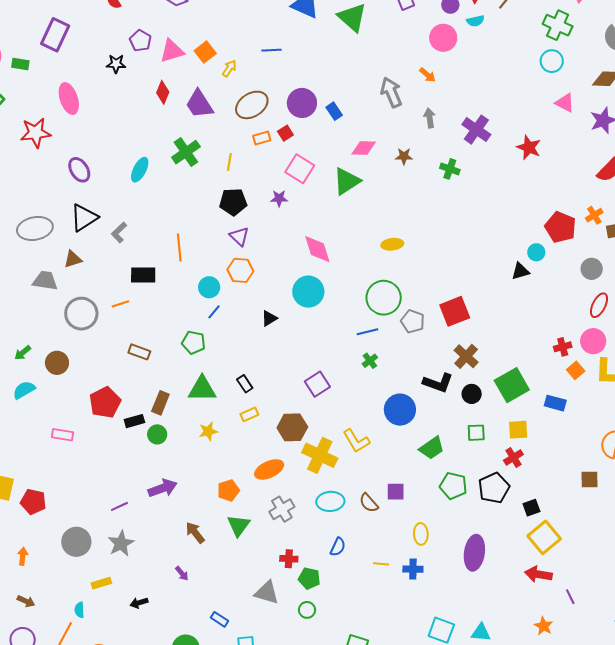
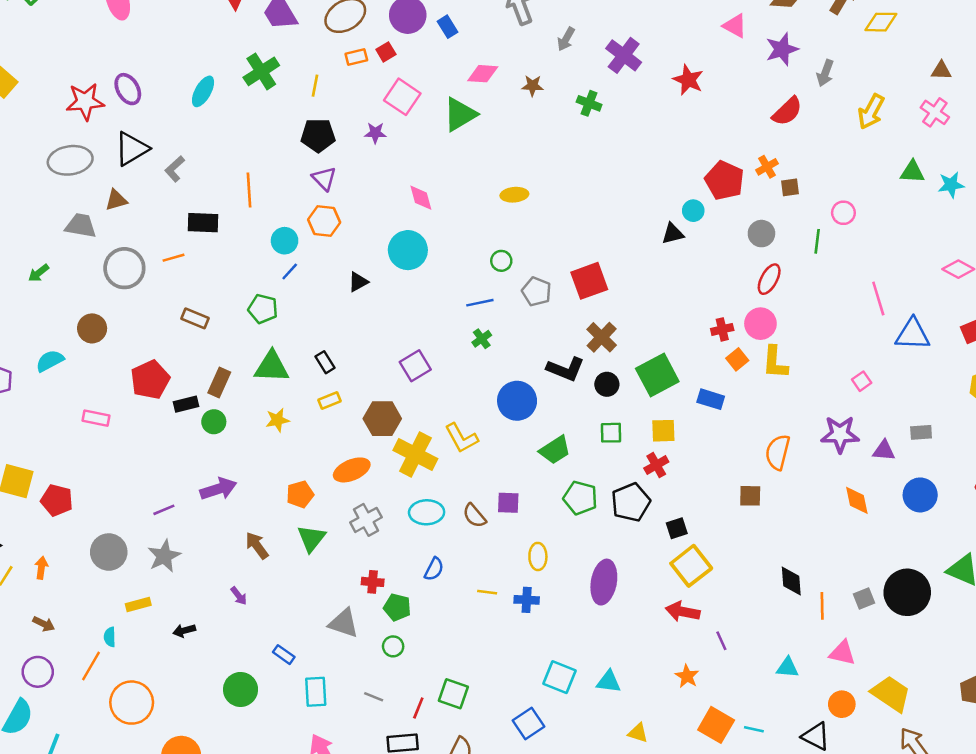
gray arrow: (430, 118) -> (566, 39), turned -144
red star: (36, 133) -> (85, 102), moved
pink diamond: (317, 249) -> (421, 198), size x0.7
green circle: (384, 298) -> (501, 261), size x0.5
green arrow: (23, 353) -> (39, 273), moved

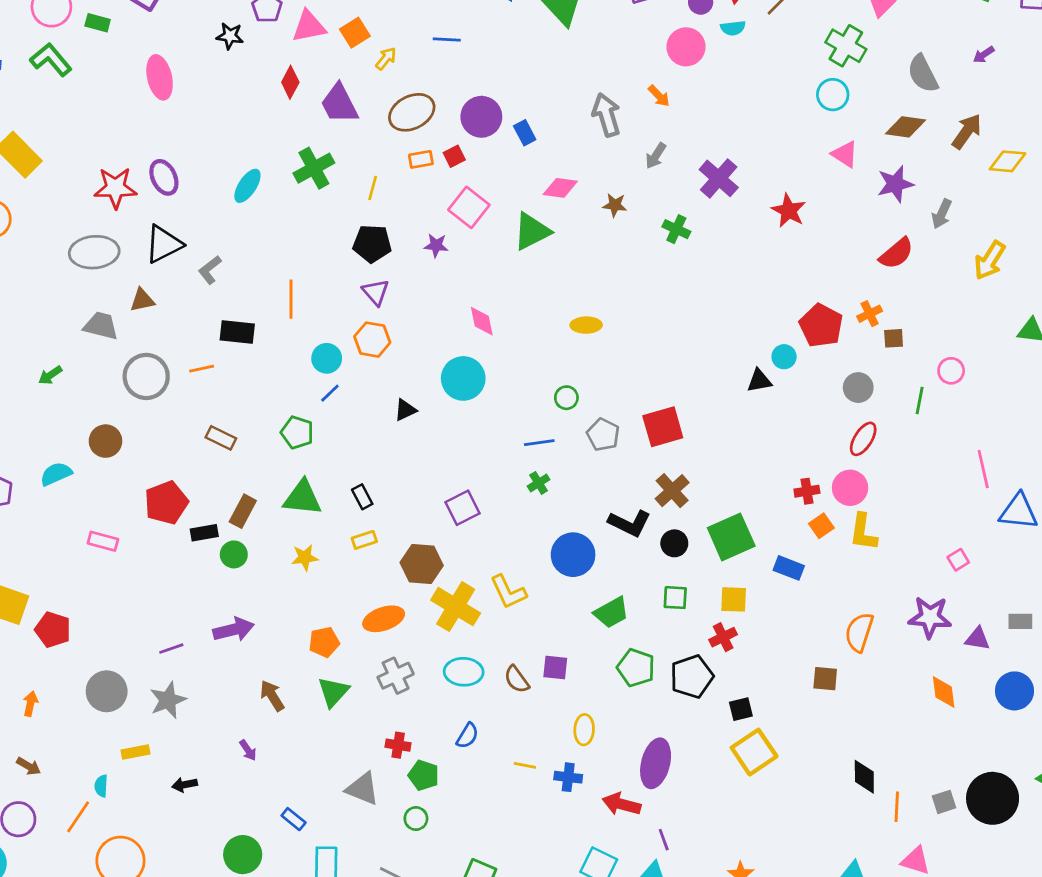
red arrow: (683, 612) -> (621, 804), moved
purple line: (721, 641) -> (664, 840), moved

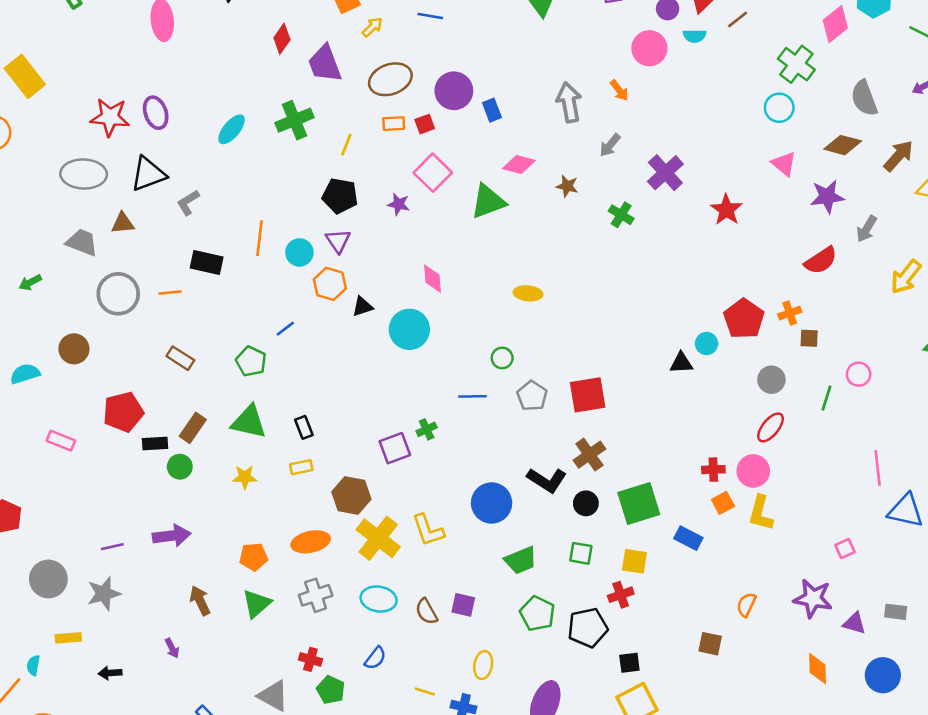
cyan circle: (327, 358) -> (299, 252), moved
black triangle: (405, 410) -> (363, 307), moved
green cross: (539, 483) -> (427, 429), moved
orange semicircle: (859, 632) -> (746, 605), size x0.7

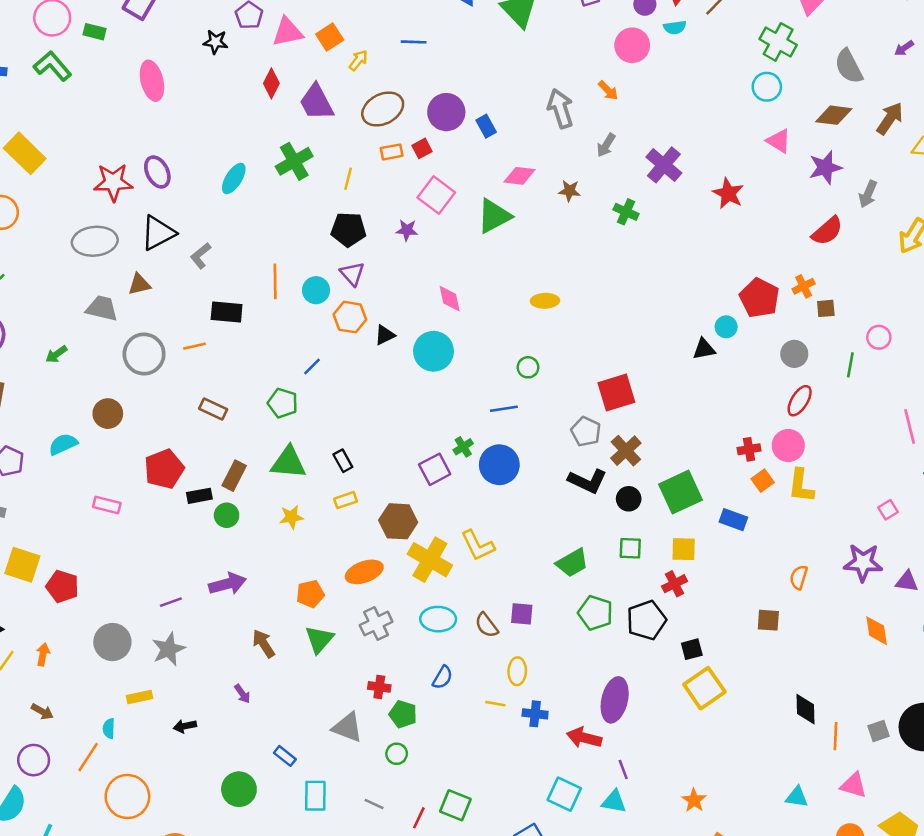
gray pentagon: (532, 396) -> (586, 432), moved
blue circle: (492, 503) -> (499, 465), moved
yellow ellipse: (483, 665) -> (517, 671), moved

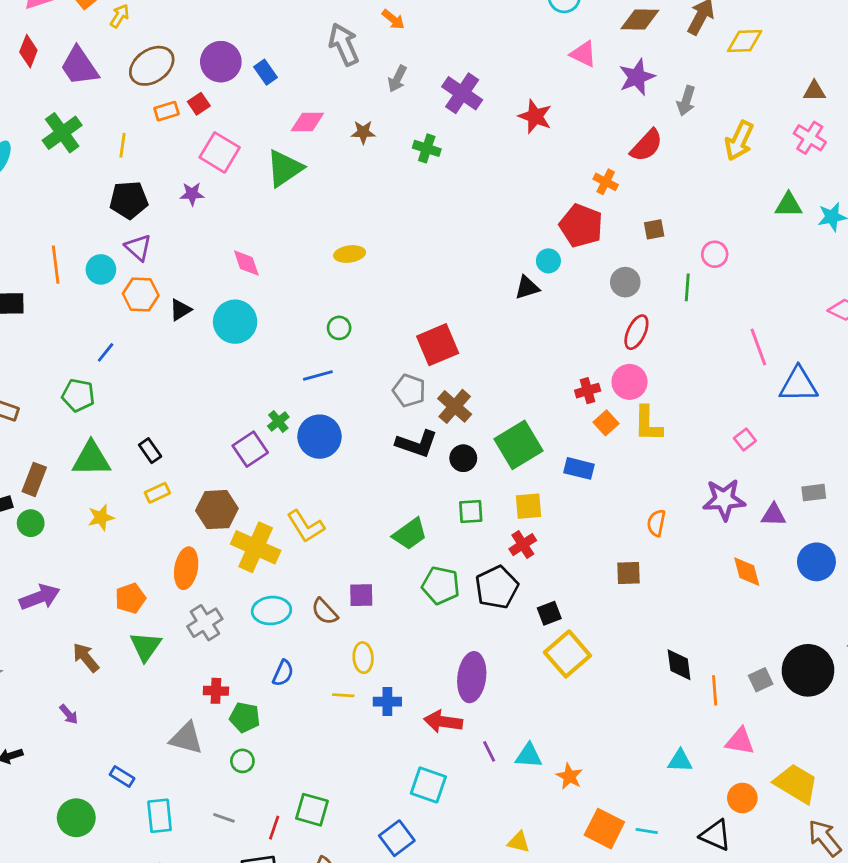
orange cross: (804, 286) -> (606, 182), moved, turned -30
orange ellipse: (364, 572) -> (186, 568), turned -54
cyan triangle: (614, 802) -> (529, 756), moved

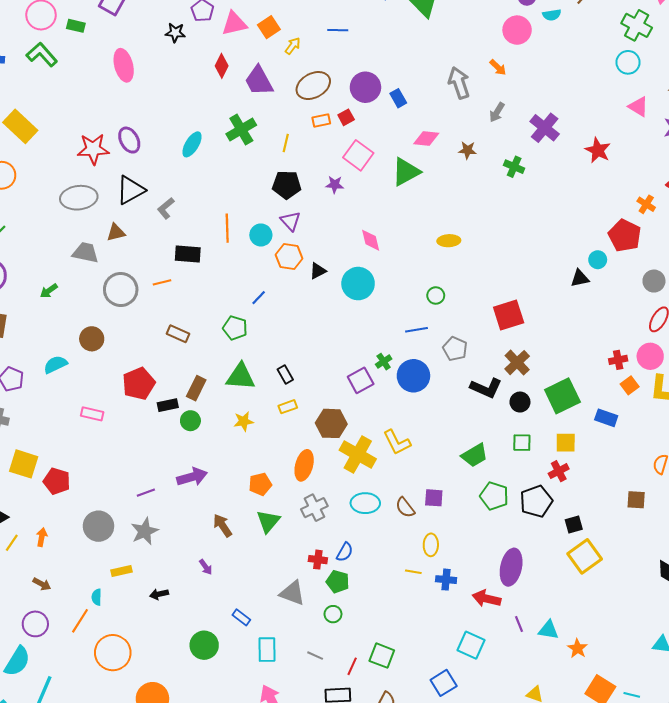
gray pentagon: (409, 391) -> (455, 349), moved
blue semicircle: (283, 673) -> (345, 552), moved

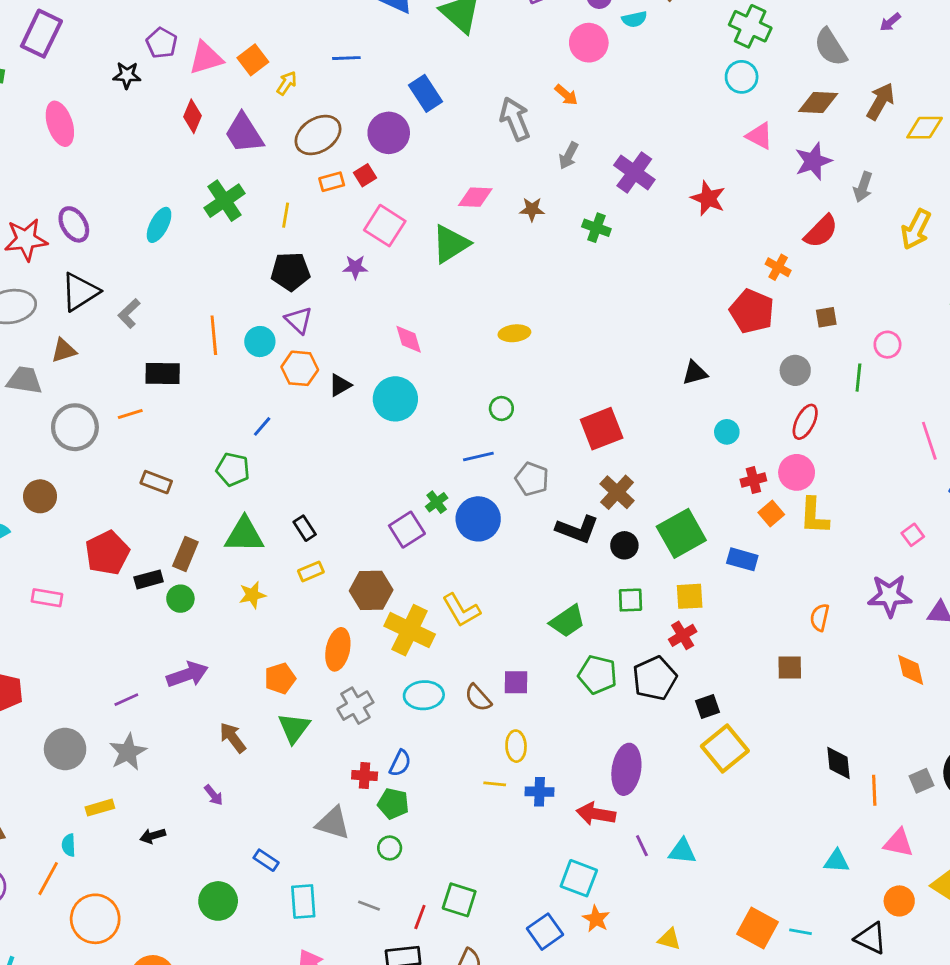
blue rectangle: (398, 98) -> (425, 93), moved, size x1.4
cyan circle: (598, 260) -> (727, 432), moved
orange star: (577, 648) -> (596, 919), moved

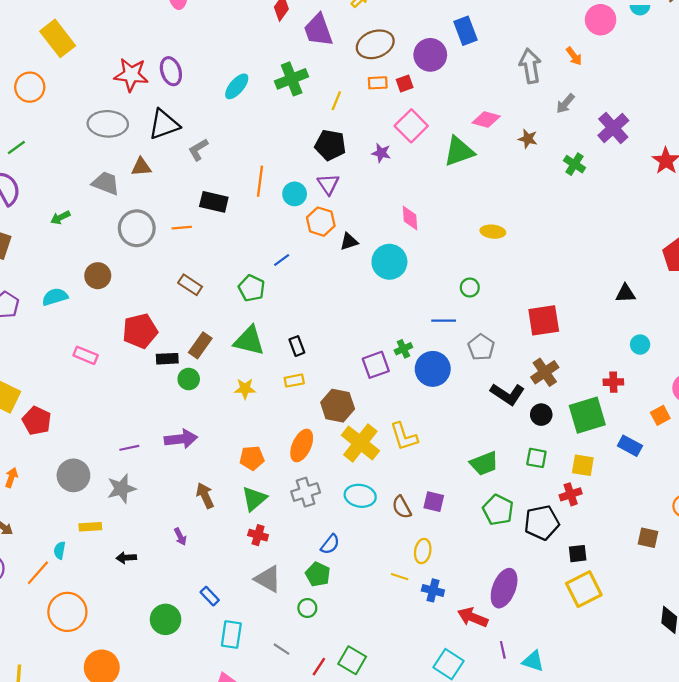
red cross: (753, 480) -> (613, 382), moved
red cross: (365, 776) -> (258, 535), moved

